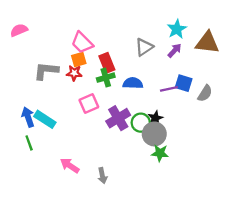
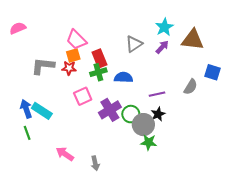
blue square: (184, 83) -> (213, 72), moved
purple line: (169, 89) -> (157, 94), moved
black star: (155, 118) -> (158, 114), moved

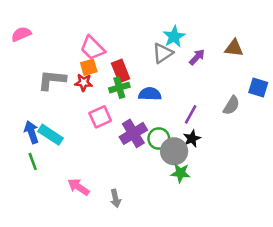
cyan star: (164, 27) -> (174, 37), moved
brown triangle: (193, 40) -> (234, 48), size x0.7
purple line: (157, 94) -> (191, 114), turned -49

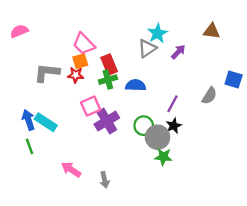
brown triangle: (234, 48) -> (212, 31), moved
purple cross: (133, 133) -> (107, 121), moved

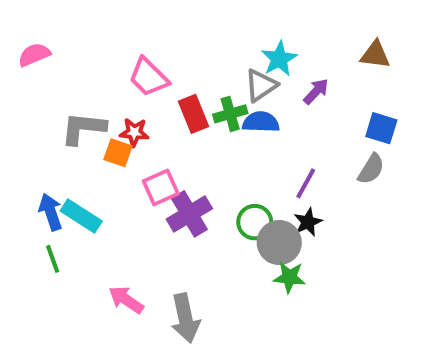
orange square: (80, 61) -> (118, 153), moved, turned 35
green cross: (108, 80) -> (230, 114), moved
blue square: (234, 80) -> (381, 128), moved
blue semicircle: (136, 85) -> (261, 122), moved
gray arrow: (104, 180) -> (185, 318), size x1.6

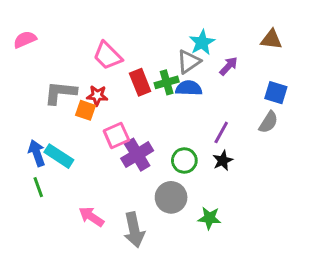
gray circle: (279, 243) -> (171, 197), moved
green star: (289, 277) -> (209, 218), moved

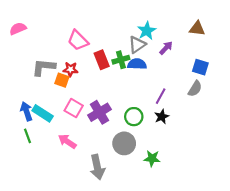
pink square: (116, 135) -> (74, 108), moved, turned -36
pink arrow: (91, 217) -> (67, 141), moved

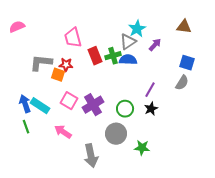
pink trapezoid: (78, 40) -> (73, 38), turned 30

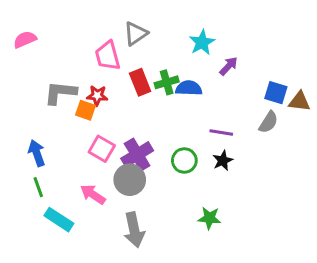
brown triangle: (184, 27) -> (299, 101), moved
gray triangle: (128, 42) -> (136, 34), moved
purple line: (150, 90) -> (221, 132), turned 70
cyan rectangle: (40, 106) -> (59, 220), moved
gray circle: (116, 134) -> (130, 180), moved

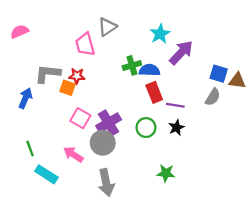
purple arrow: (229, 66) -> (181, 53), size x1.6
red rectangle: (140, 82) -> (154, 92), moved
blue arrow: (37, 153) -> (25, 98), moved, turned 42

